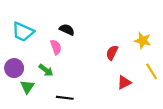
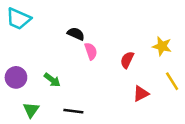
cyan trapezoid: (23, 32) -> (18, 19), moved
pink semicircle: (56, 47) -> (91, 51), moved
green triangle: (27, 87) -> (31, 110), moved

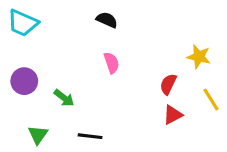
black semicircle: (76, 34) -> (107, 20), moved
red semicircle: (127, 60) -> (168, 84), moved
purple circle: (16, 77) -> (24, 81), moved

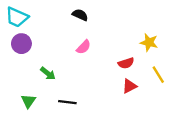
pink semicircle: (112, 63) -> (84, 47), turned 63
purple circle: (24, 81) -> (21, 44), moved
red semicircle: (168, 84) -> (126, 63), turned -133

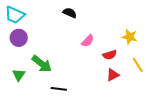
pink semicircle: (84, 47) -> (88, 41), moved
green arrow: (48, 73) -> (42, 64), size x1.5
green triangle: (28, 101) -> (19, 75), moved

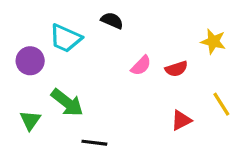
cyan trapezoid: (15, 15) -> (65, 38), moved
yellow star: (130, 37) -> (213, 41), moved
red semicircle: (110, 55) -> (176, 69), moved

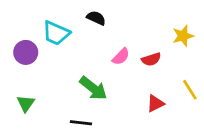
yellow star: (213, 41) -> (183, 36), turned -30
green arrow: (67, 103) -> (93, 88), moved

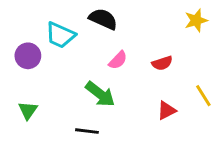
black semicircle: (96, 18) -> (103, 19), size x1.4
yellow star: (183, 36) -> (196, 20), moved
pink semicircle: (121, 57) -> (118, 60), moved

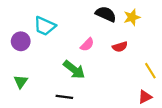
black semicircle: (103, 19) -> (106, 14), moved
yellow star: (196, 20) -> (132, 17), moved
red triangle: (167, 110) -> (145, 97), moved

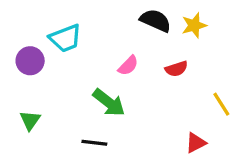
cyan trapezoid: (45, 26) -> (65, 38), turned -45
red triangle: (145, 97) -> (196, 143), moved

